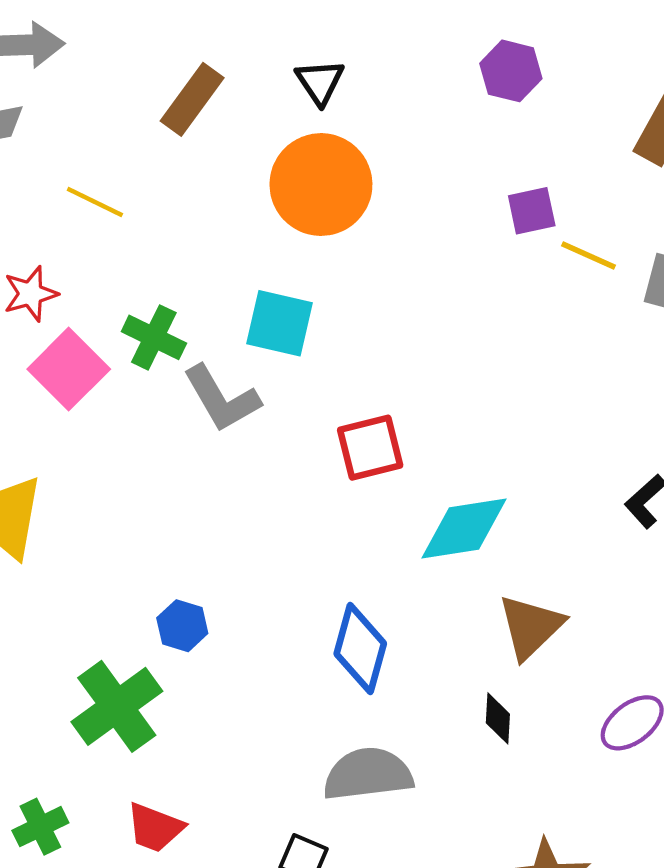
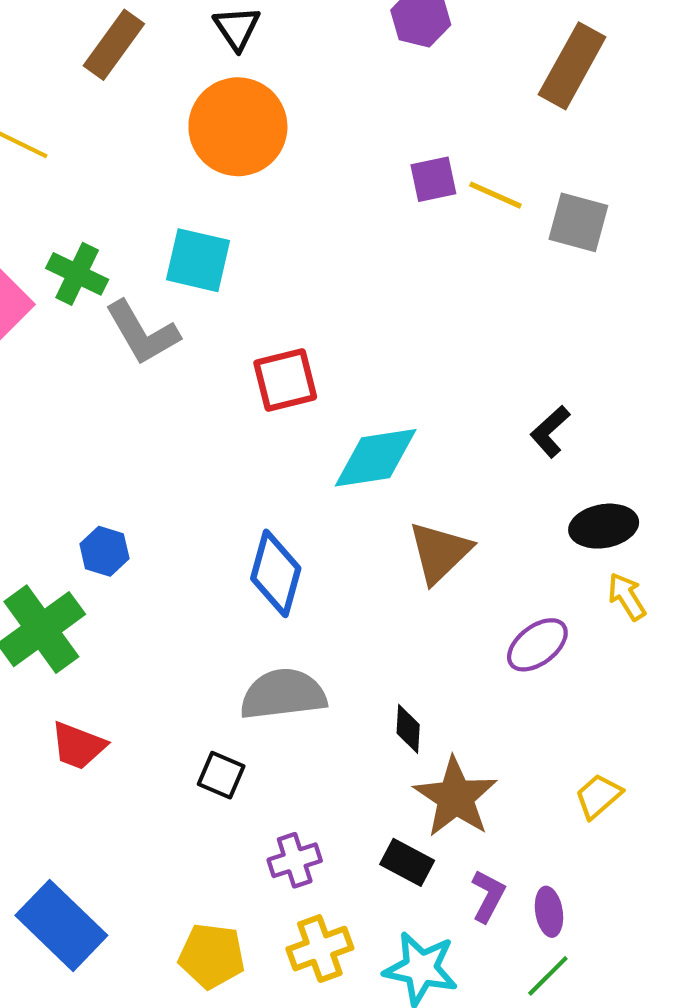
purple square: (532, 211) -> (433, 179), moved
black diamond: (498, 718) -> (408, 729), moved

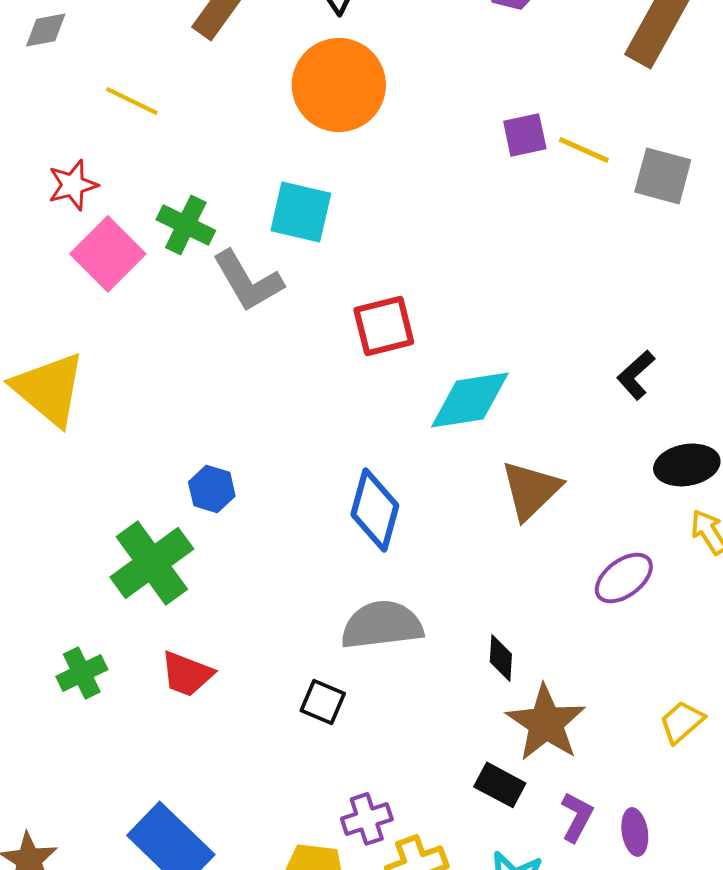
purple cross: (295, 860) -> (367, 819), moved

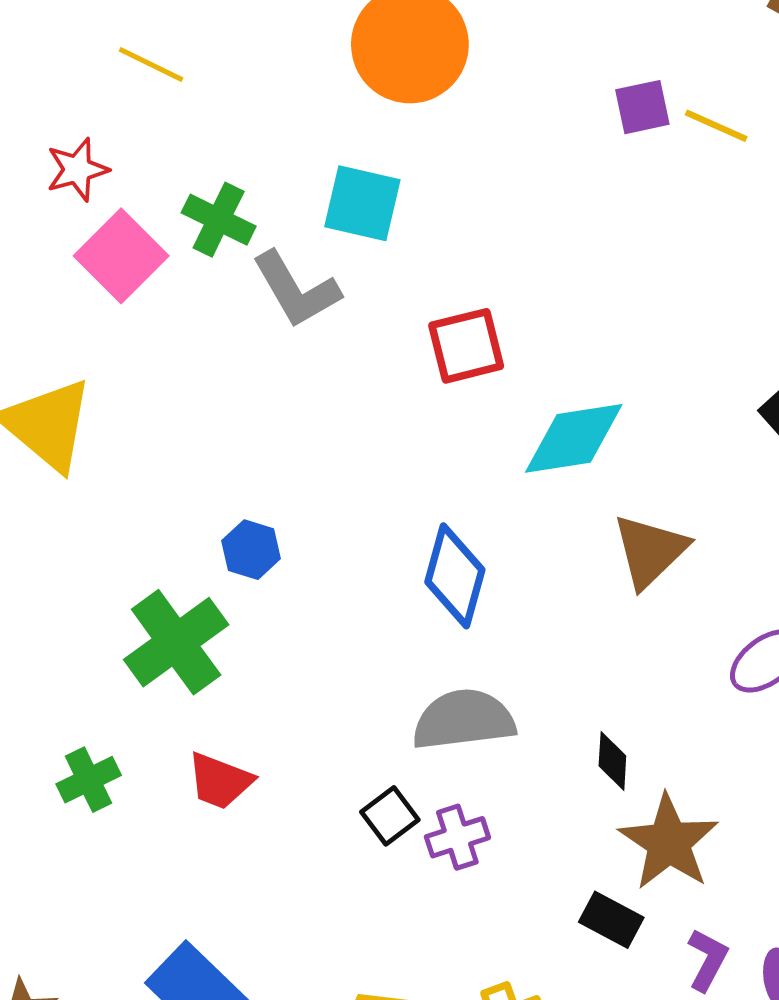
black square: (323, 702) -> (390, 816), turned 30
purple cross: (367, 819) -> (457, 837), moved

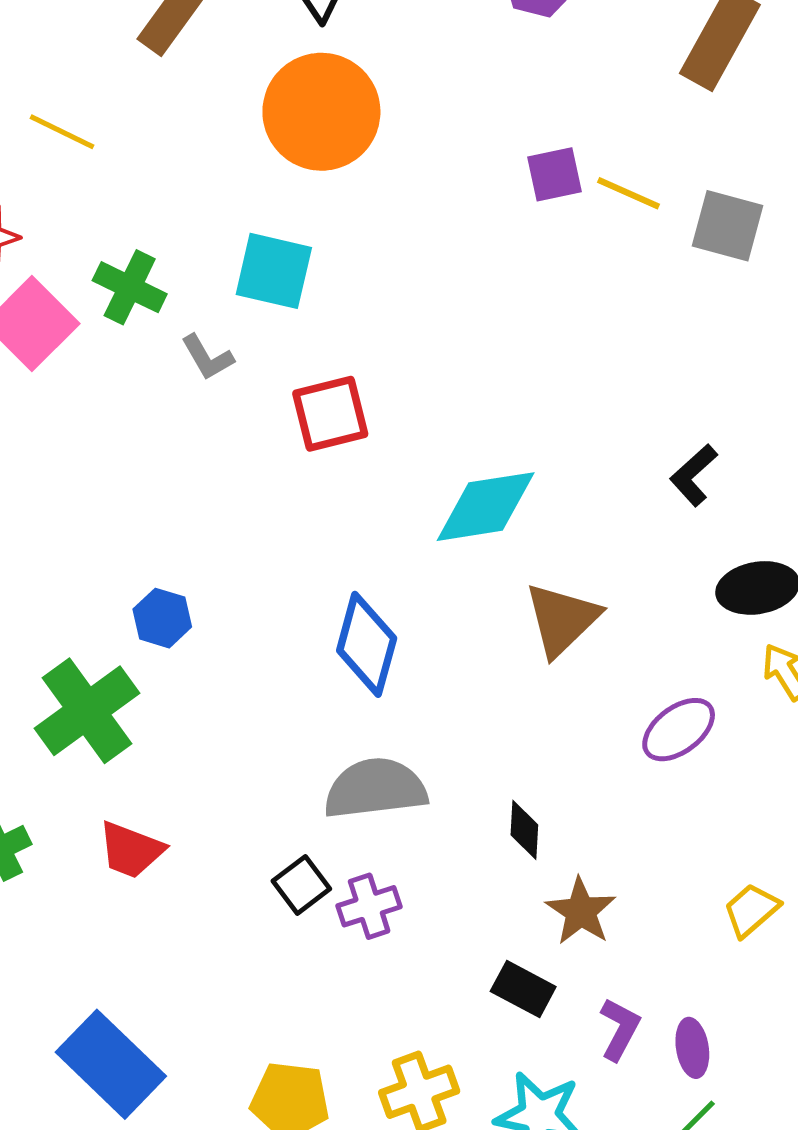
gray L-shape: (296, 290) -> (207, 357), size x0.6
red square: (466, 346) -> (330, 414), moved
brown star: (669, 842) -> (581, 911), size x0.7

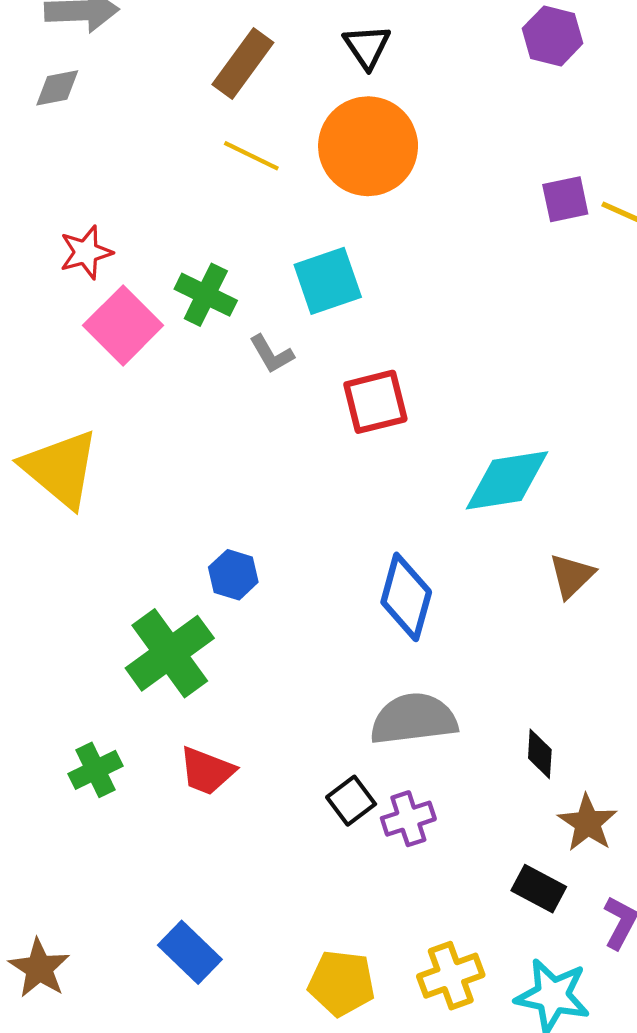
yellow line: (62, 132) -> (251, 156), moved
cyan square: (274, 271) -> (328, 281), turned -32
brown triangle: (562, 619) -> (572, 576), size x0.7
blue rectangle: (111, 1064) -> (190, 952), size x0.7

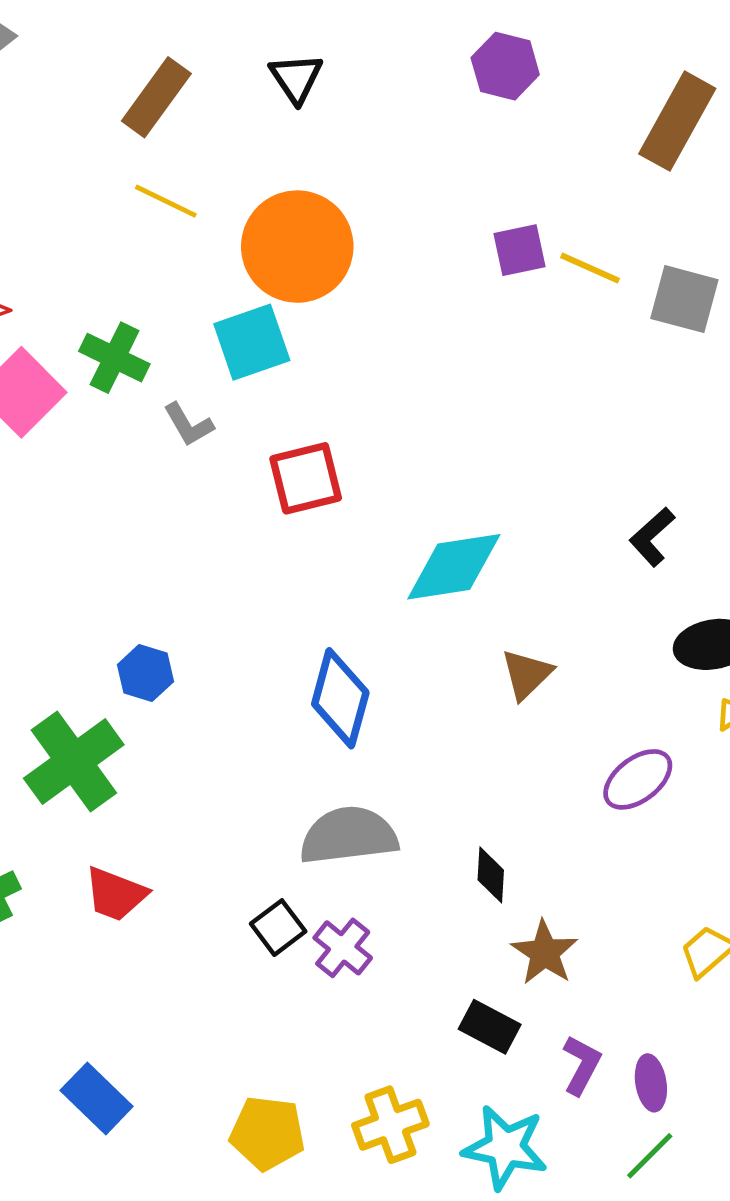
orange circle: (368, 146) -> (297, 247), moved
purple cross: (408, 819) -> (343, 948), turned -33

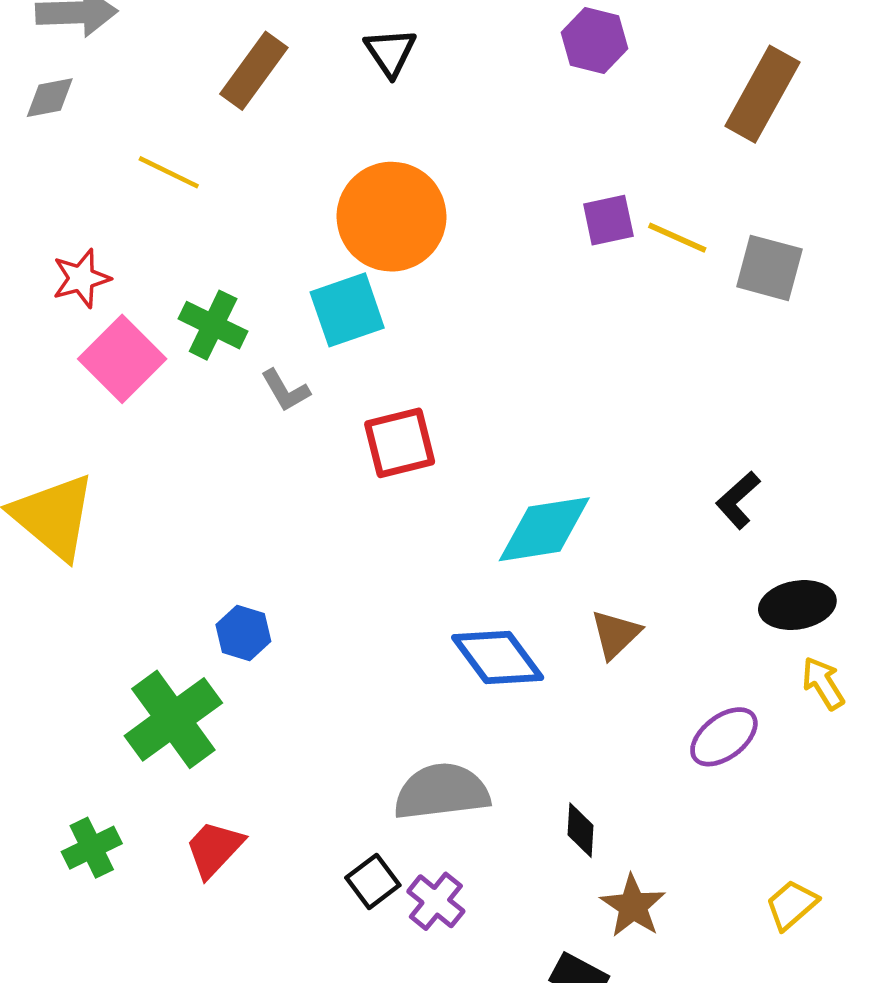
yellow line: (166, 201) -> (169, 172), moved
blue diamond: (340, 698) -> (498, 658), moved, turned -52
red trapezoid: (116, 894) -> (214, 849), turned 112

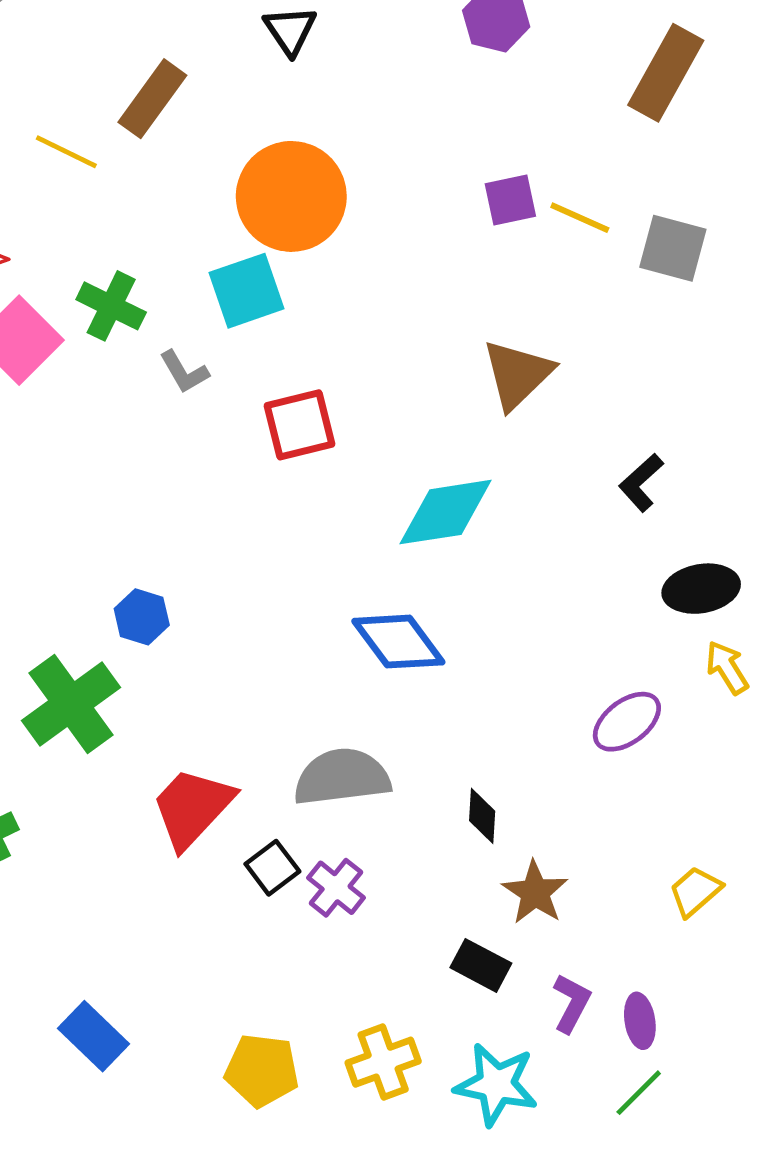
brown rectangle: (254, 71) -> (152, 99), moved
brown triangle: (615, 634) -> (517, 374), moved, size x1.4
red trapezoid: (214, 849) -> (192, 808), moved, size x1.4

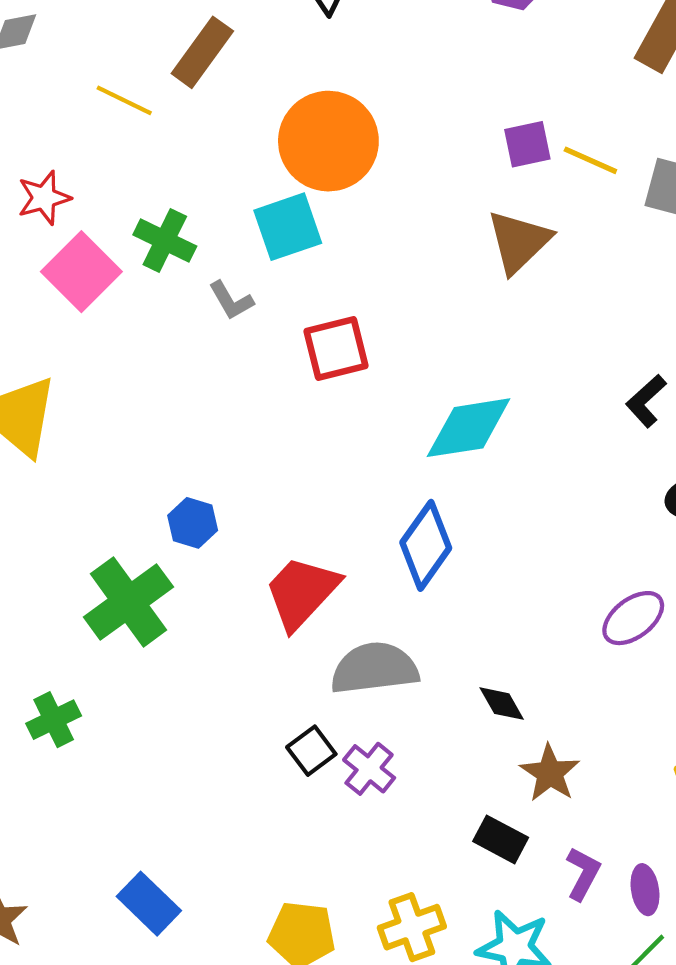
brown triangle: (517, 374) -> (519, 242), moved
blue diamond: (398, 642) -> (426, 545), turned 72
red trapezoid: (192, 808) -> (302, 592), moved
black diamond: (482, 816) -> (502, 704), turned -33

